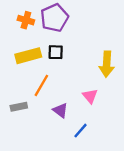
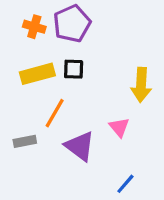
purple triangle: (60, 110) -> (80, 146), size x1.5
blue line: (81, 131) -> (125, 184), moved

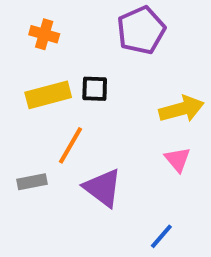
purple pentagon: (72, 24) -> (141, 30), moved
yellow arrow: (141, 85) -> (182, 109), turned -108
pink triangle: (119, 127) -> (177, 160), moved

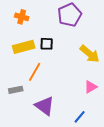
yellow arrow: (182, 109) -> (90, 54), turned 55
pink triangle: (177, 160) -> (91, 87), moved, turned 40
purple triangle: (103, 188) -> (45, 106), moved

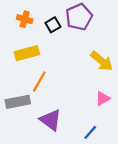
black square: (47, 44) -> (53, 25), moved, turned -32
gray rectangle: (16, 90) -> (18, 102), size x1.5

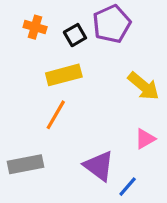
yellow rectangle: (27, 53) -> (64, 75), moved
gray rectangle: (18, 102) -> (25, 164), moved
purple triangle: (51, 120) -> (99, 166), moved

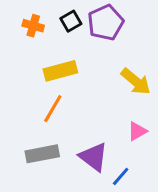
black square: (75, 35) -> (71, 21), moved
gray rectangle: (25, 164) -> (42, 154), moved

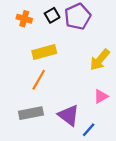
yellow arrow: (136, 81) -> (100, 60), turned 90

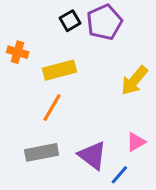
orange cross: (24, 19) -> (18, 52), moved
pink triangle: (101, 96) -> (136, 142), moved

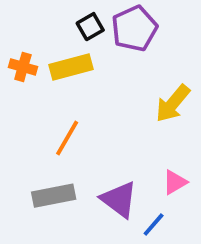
yellow rectangle: (59, 70) -> (71, 67), moved

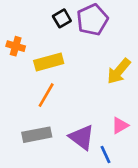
yellow rectangle: (71, 67) -> (49, 62), moved
blue line: (154, 225) -> (106, 154), turned -66

